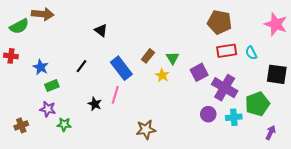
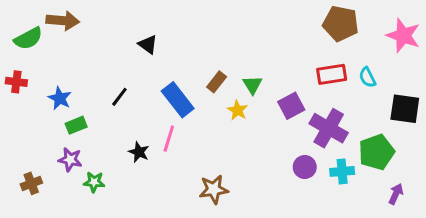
brown pentagon: (219, 22) -> (341, 24), moved

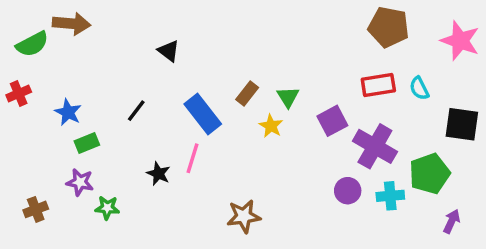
red cross: (16, 82) -> (19, 94), turned -30

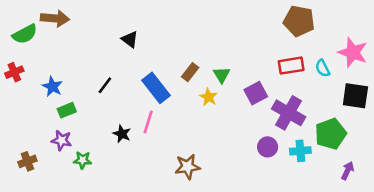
pink star: (460, 41) -> (353, 52), moved

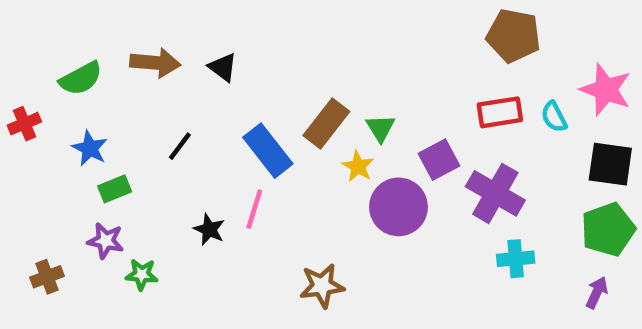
brown arrow: (55, 18) -> (155, 63), moved
green semicircle: (25, 34) -> (81, 78), moved
brown rectangle: (190, 72) -> (326, 124), size x1.5
green pentagon: (331, 134) -> (608, 229), moved
purple circle: (268, 147) -> (398, 207), moved, size x1.6

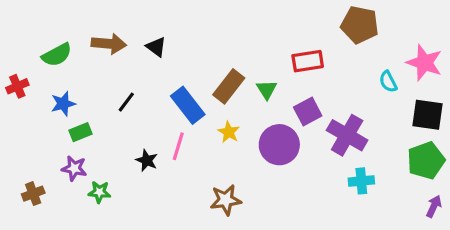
red rectangle: (500, 112) -> (308, 61), moved
blue star: (90, 148) -> (63, 104), turned 30
yellow star: (358, 166) -> (229, 132), moved
purple arrow: (597, 293) -> (434, 206), moved

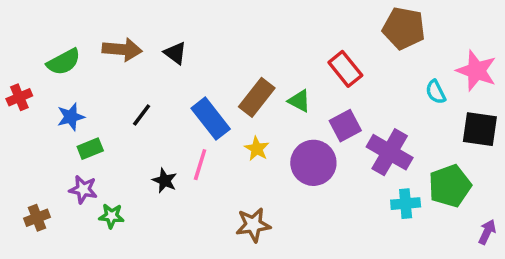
red rectangle: (308, 61) -> (345, 69), turned 60
green triangle: (267, 89) -> (299, 101), turned -30
green pentagon: (426, 160) -> (450, 186), moved

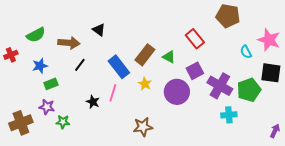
brown arrow: (122, 49) -> (69, 43), moved
green pentagon: (450, 186) -> (249, 90), moved
brown cross: (37, 218) -> (21, 123), size x1.6

